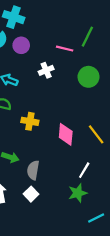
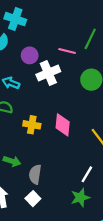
purple circle: (21, 45) -> (30, 55), moved
white cross: (46, 70) -> (48, 73), size x1.5
pink diamond: (66, 134) -> (63, 125), moved

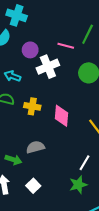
yellow cross: (32, 125) -> (32, 106), moved
green arrow: (12, 161) -> (13, 160), moved
gray semicircle: (35, 174) -> (35, 147), moved, turned 66

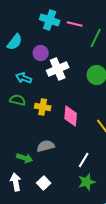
cyan cross: (17, 15) -> (50, 20), moved
pink line: (66, 46) -> (75, 24), moved
white line: (84, 163) -> (84, 160), moved

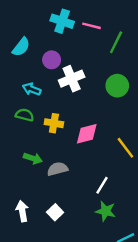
pink diamond: (71, 116) -> (87, 134), turned 70
green arrow: (25, 158) -> (33, 158), moved
green star: (87, 182) -> (106, 211), turned 30

